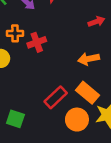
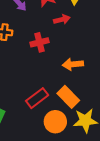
red arrow: (96, 22) -> (62, 20), moved
red cross: (37, 42) -> (40, 42), moved

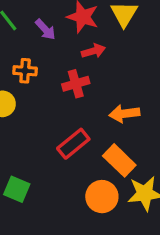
red arrow: (62, 20) -> (93, 51), moved
red rectangle: (37, 98) -> (73, 144), moved

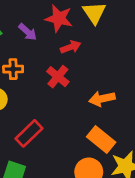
red cross: (76, 84) -> (58, 77), turned -30
red rectangle: (73, 144) -> (29, 133), moved

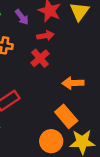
red arrow: (71, 47) -> (45, 36), moved

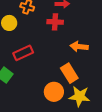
red cross: (40, 58) -> (55, 22), turned 35

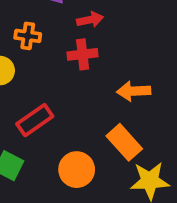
orange circle: (54, 92) -> (77, 170), moved

